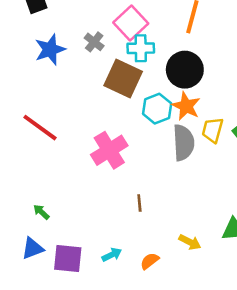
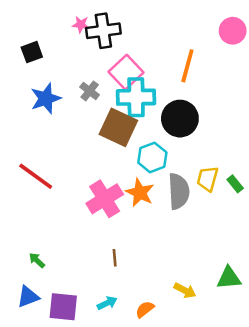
cyan cross: (141, 48) -> (136, 97), size x1.4
orange star: (186, 106) -> (140, 193), moved
brown line: (139, 203) -> (115, 258), moved

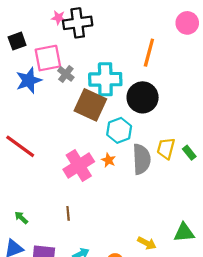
pink square: (126, 72) -> (48, 58), moved, turned 32
orange star: (140, 193) -> (109, 160), size x0.6
brown line: (115, 258) -> (68, 213), moved

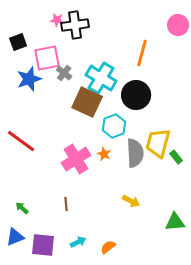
cyan cross: (105, 79) -> (101, 78), turned 32
yellow trapezoid: (166, 148) -> (158, 143), size x1.4
green rectangle: (189, 153) -> (176, 157), moved
yellow arrow: (147, 243) -> (131, 201), moved

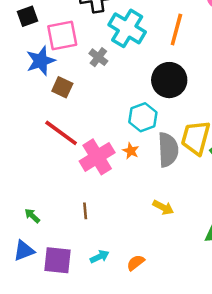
gray cross: (64, 73) -> (98, 57), moved
cyan cross: (101, 78) -> (127, 28), moved
brown square: (87, 102) -> (62, 87), moved, size x0.6
red line: (21, 141) -> (61, 133), moved

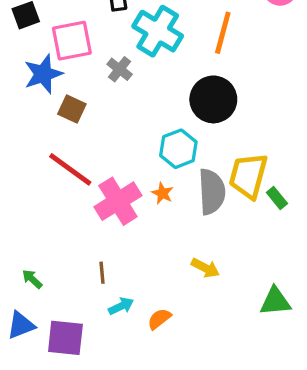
cyan arrow: (100, 257) -> (121, 306), moved
orange semicircle: (136, 263) -> (159, 319), moved

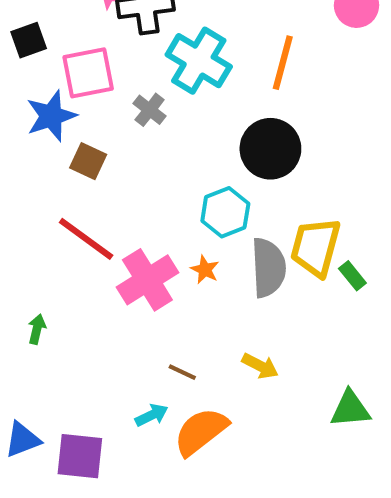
brown line: (102, 273) -> (182, 372), moved, turned -60
green arrow: (32, 279) -> (37, 329), moved, turned 60
orange semicircle: (159, 319) -> (201, 432), size x1.8

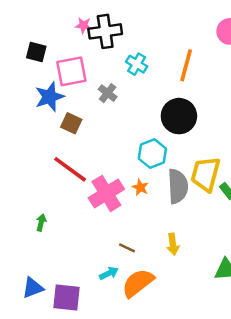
black square: (29, 40) -> (36, 52), turned 35
cyan cross: (199, 61) -> (137, 64), size x0.6
yellow arrow: (260, 366) -> (173, 244), turned 55

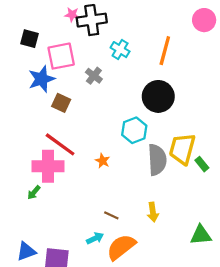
orange star: (140, 187) -> (103, 161), moved
pink cross: (106, 193) -> (48, 166), moved, turned 32
green arrow: (41, 222) -> (34, 192), turned -152

